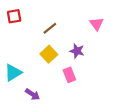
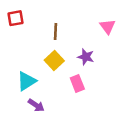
brown line: (50, 28) -> (55, 31), turned -48
cyan triangle: (13, 73) -> (26, 81), moved

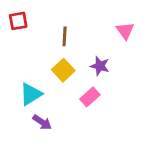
pink rectangle: (77, 83) -> (90, 97), turned 70

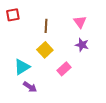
pink triangle: (125, 31) -> (80, 22), moved
purple star: (100, 66) -> (82, 45), moved

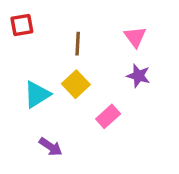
cyan triangle: (22, 67) -> (37, 94), moved

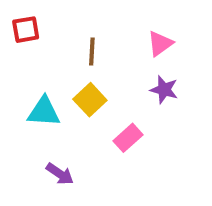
pink triangle: (135, 37) -> (160, 44), turned 30
cyan triangle: (37, 94) -> (44, 112), turned 36

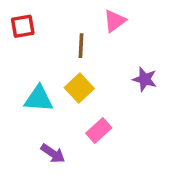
pink triangle: (160, 44) -> (115, 21), moved
pink rectangle: (128, 138) -> (99, 131), moved

